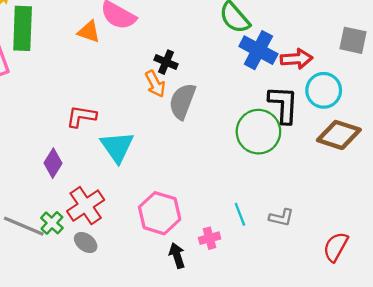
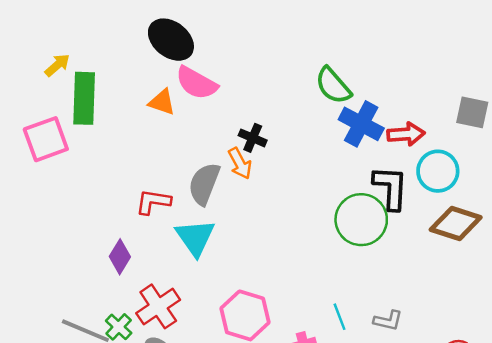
gray semicircle: (182, 101) -> (204, 184), moved

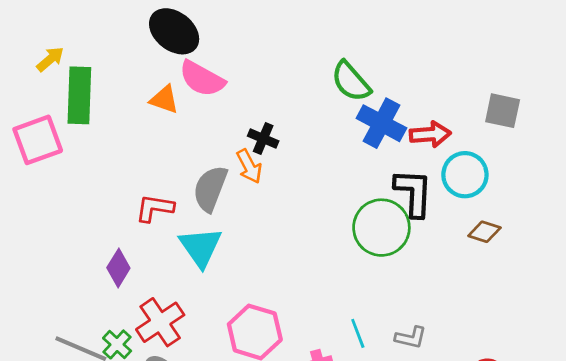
brown diamond: (456, 223) -> (484, 232), size x0.6

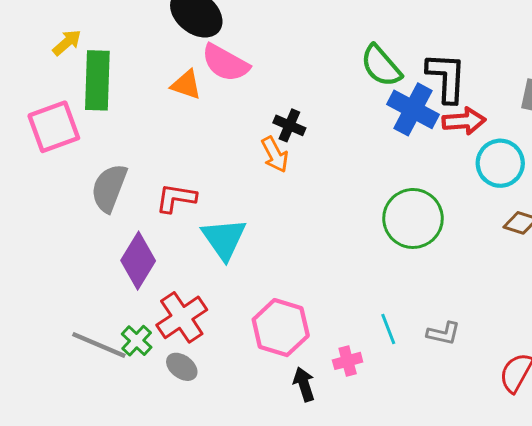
gray semicircle: (210, 189) -> (109, 188), moved
black L-shape: (413, 193) -> (446, 77), moved
purple diamond: (118, 268) -> (138, 261), size x1.4

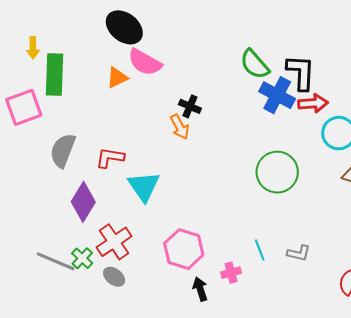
yellow arrow: (67, 43) -> (33, 48), turned 130
orange triangle: (186, 85) -> (117, 78), turned -45

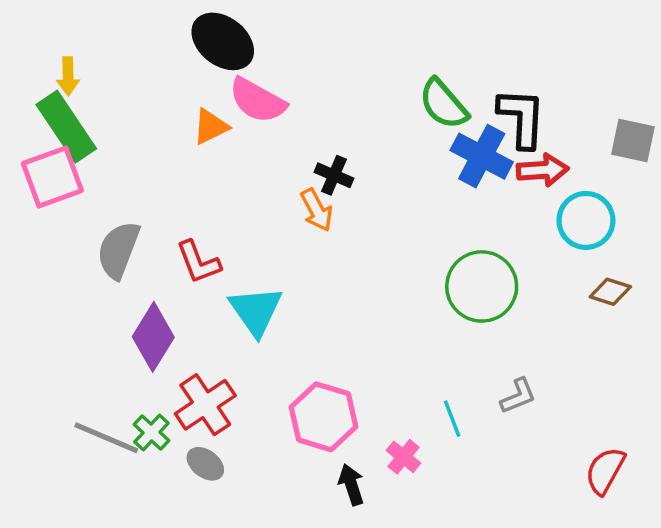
green rectangle: (55, 75) -> (66, 127), moved, turned -36
red L-shape: (110, 158) -> (198, 262), turned -120
gray L-shape: (299, 253) -> (518, 396), moved, turned -35
pink cross: (231, 273) -> (403, 457), turned -36

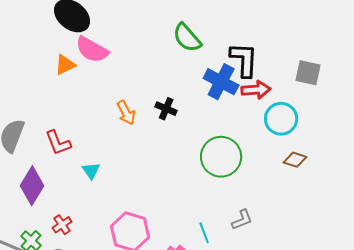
green semicircle: (443, 104) -> (187, 38), moved
black cross: (334, 175) -> (166, 109), moved
cyan triangle: (256, 311) -> (91, 171), size x0.6
red cross: (205, 405) -> (62, 225), size x0.6

